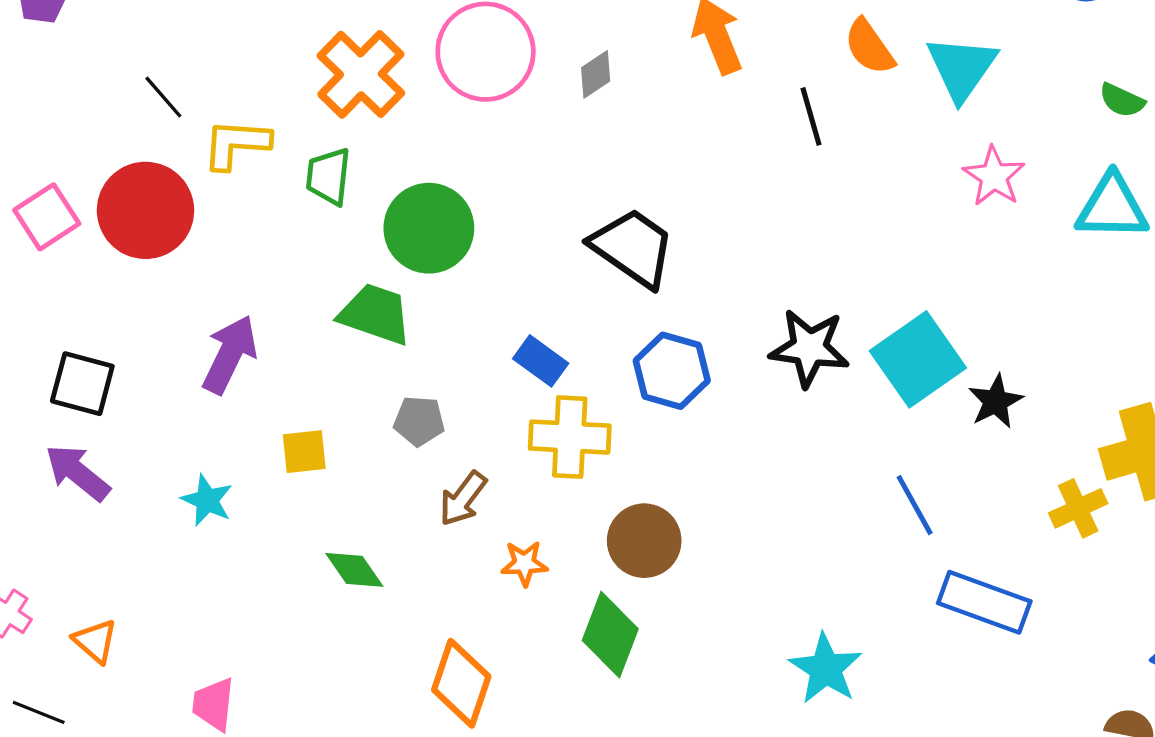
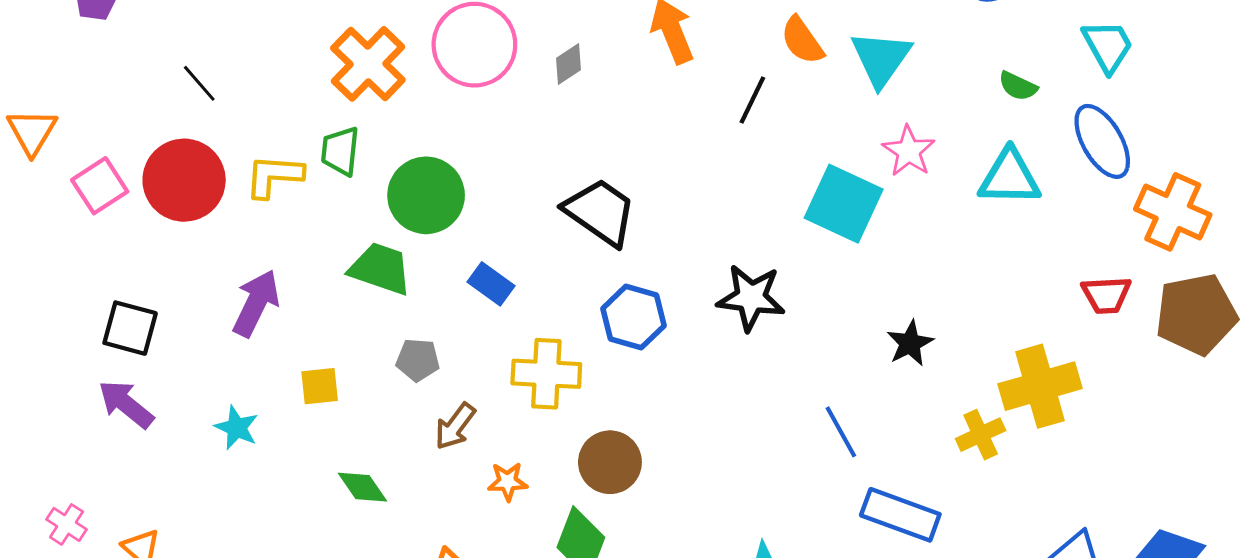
black line: (811, 116) -> (752, 100), turned 42
yellow L-shape: (236, 144) -> (274, 176), moved
cyan square: (918, 359) -> (844, 204), moved, turned -30
blue rectangle: (541, 361) -> (491, 284), moved

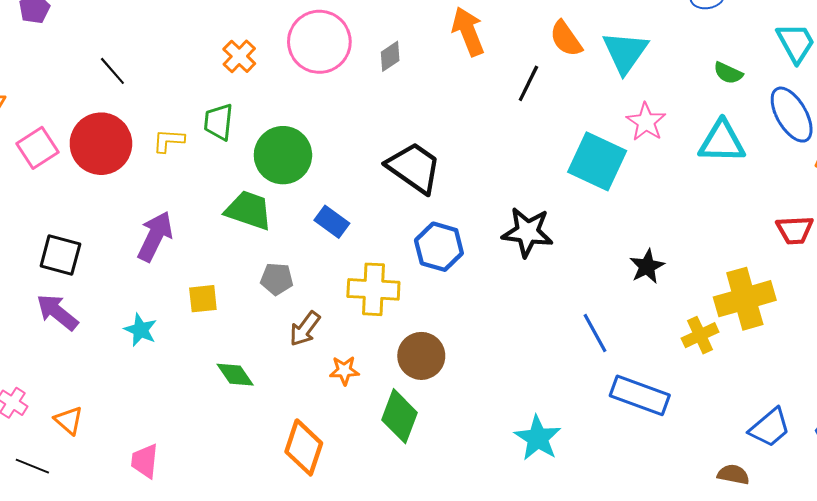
orange cross: (368, 64) -> (239, 56), size x0.6
yellow L-shape: (274, 176) -> (169, 141), size x0.7

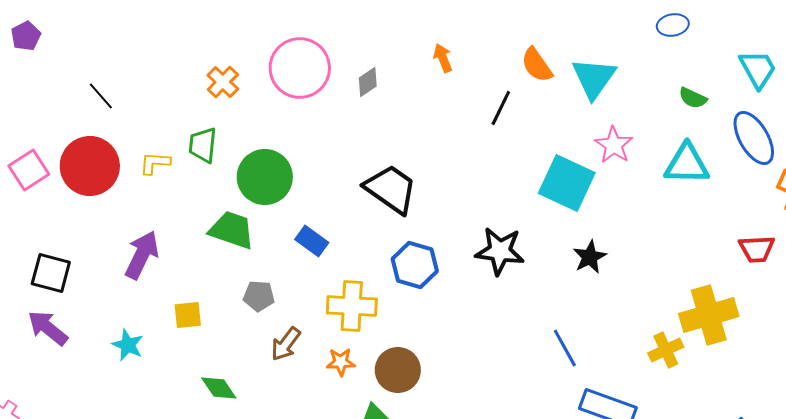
orange arrow: (468, 31) -> (443, 58), size x0.6
black star: (647, 266) -> (590, 257), moved
orange star: (344, 370) -> (341, 362), moved

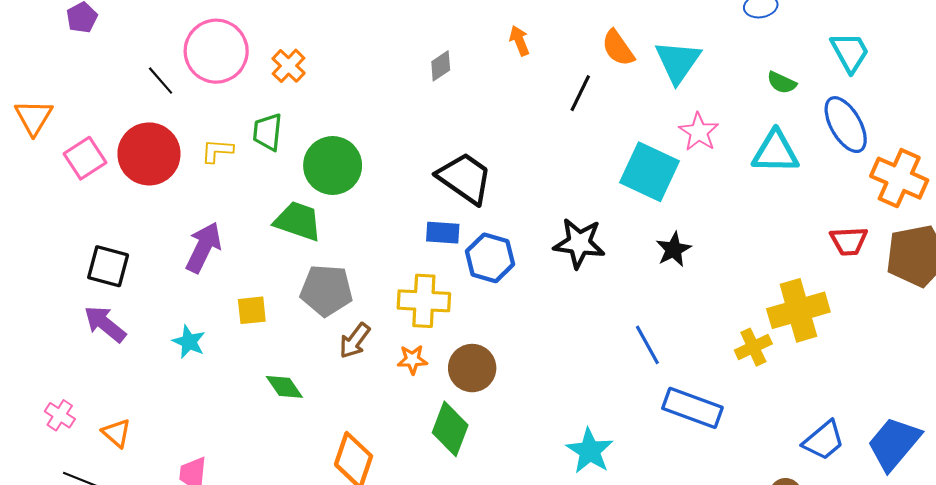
pink circle: (300, 68) -> (216, 51), moved
blue rectangle: (312, 241) -> (443, 233), moved, turned -32
gray pentagon: (259, 296) -> (326, 290), size x1.6

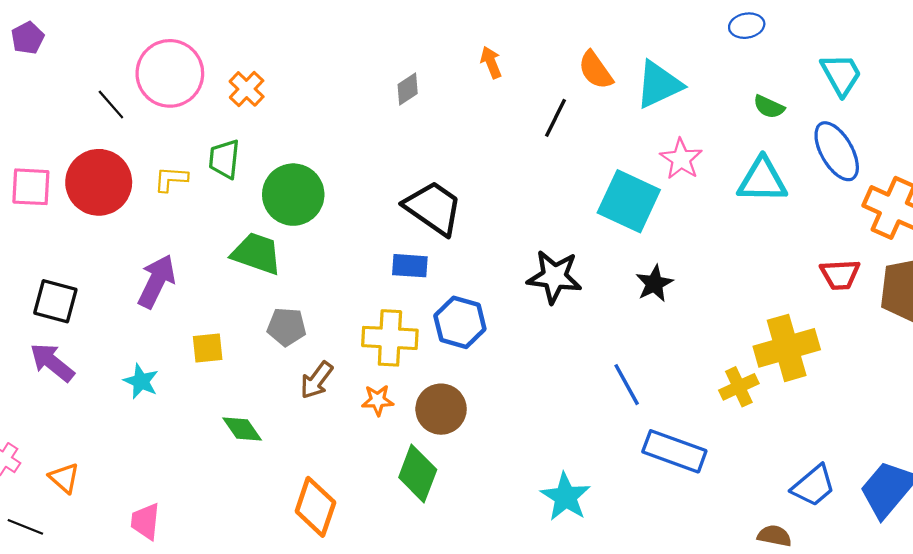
cyan triangle: (678, 62) -> (659, 85), turned 30
pink square: (85, 158) -> (31, 187), turned 36
blue hexagon: (490, 258) -> (460, 322), moved
gray pentagon: (326, 290) -> (287, 327), size x0.7

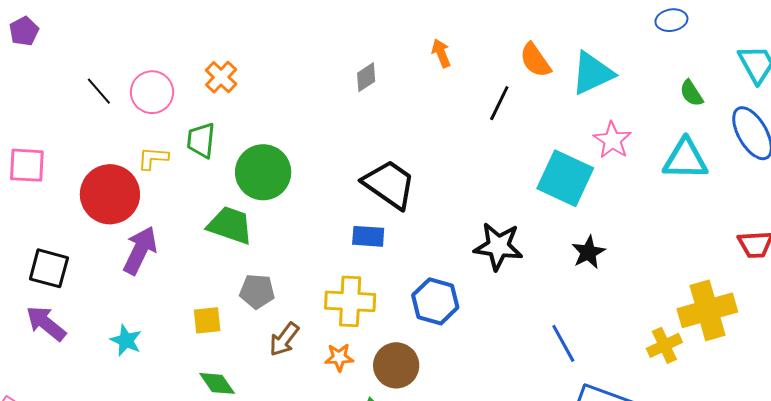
pink circle: (170, 73) -> (152, 92), moved, size x0.7
green semicircle: (769, 107) -> (691, 93), turned 32
red circle: (99, 182) -> (110, 194), moved
blue hexagon: (460, 322) -> (435, 301), moved
yellow square: (208, 348) -> (207, 320), moved

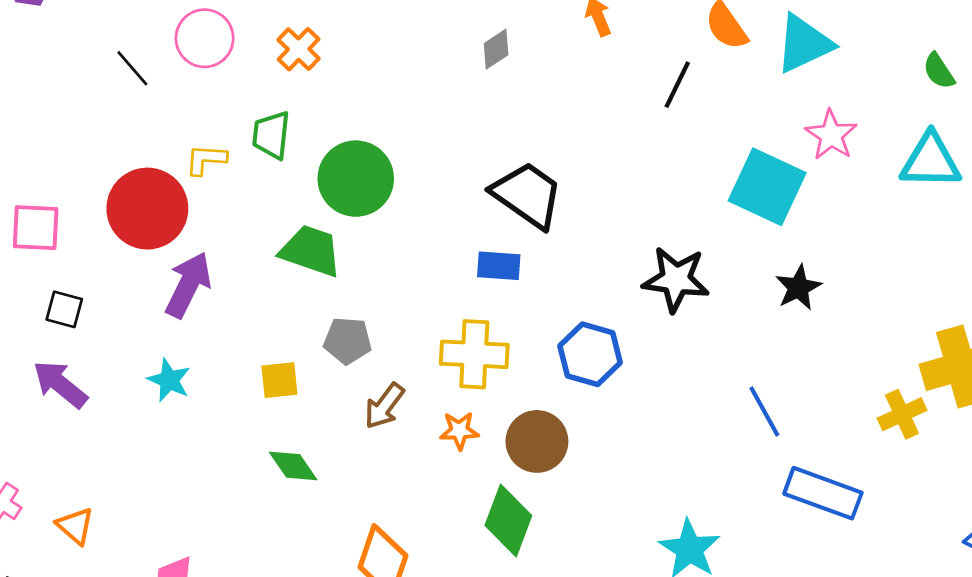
pink circle: (152, 92) -> (205, 38), moved
pink square: (27, 165) -> (36, 228), moved
black square: (49, 268) -> (64, 309), size x0.7
cyan star: (126, 340) -> (169, 380), moved

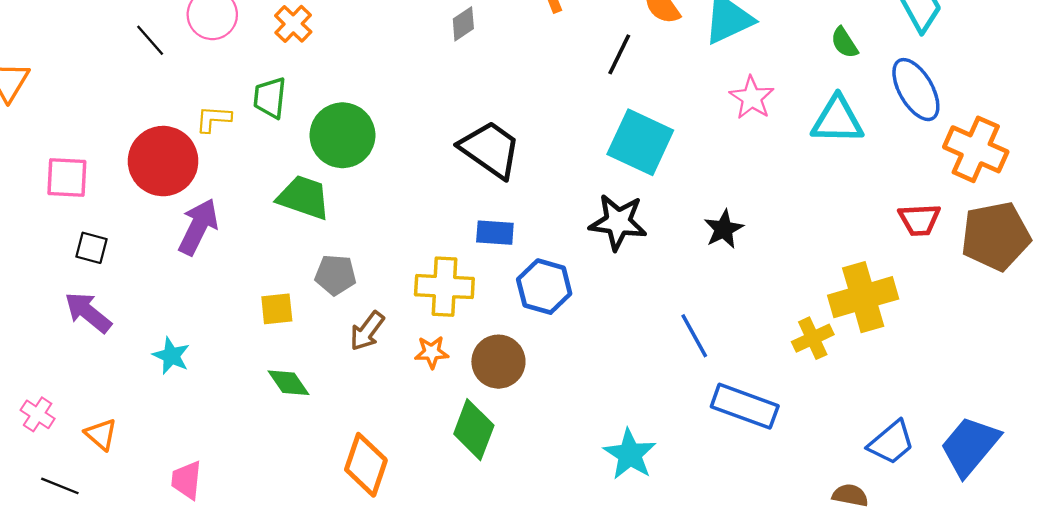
cyan square: (767, 187) -> (640, 142), moved
blue rectangle: (499, 266) -> (495, 233), moved
cyan star: (169, 380) -> (171, 356), moved

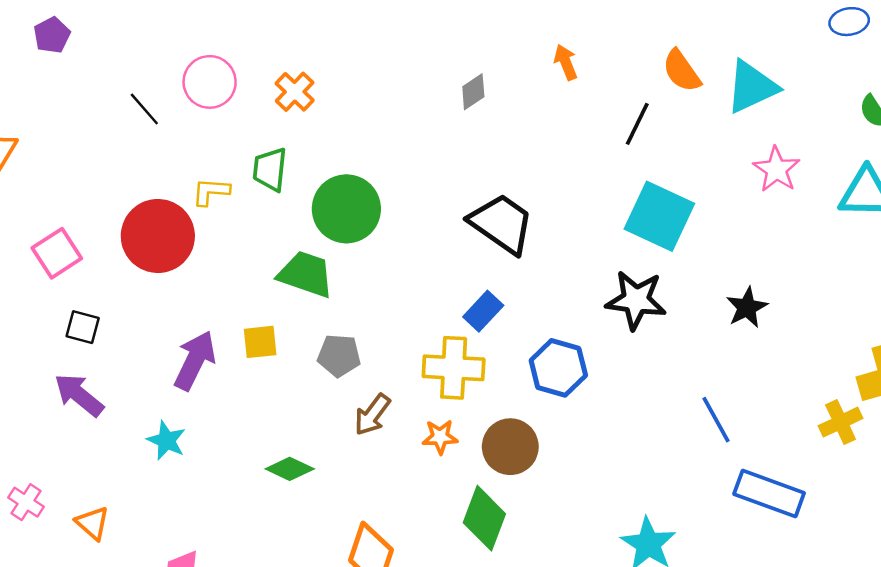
pink square: (67, 177) -> (57, 253), turned -36
purple arrow: (198, 227) -> (195, 360), moved
blue rectangle: (495, 233) -> (483, 311), moved, turned -51
yellow square: (277, 309) -> (260, 342), moved
green diamond: (289, 383) -> (290, 469), turned -30

